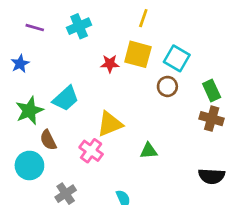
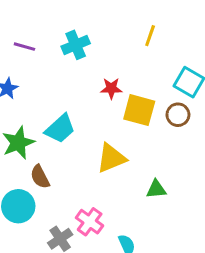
yellow square: (138, 54) -> (139, 110), moved
pink cross: (91, 151) -> (90, 222), moved

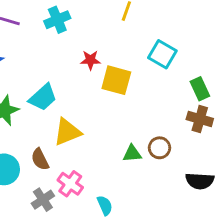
brown circle: (178, 115) -> (159, 148), moved
yellow triangle: (111, 158) -> (67, 132), moved
brown semicircle: (40, 177) -> (40, 159), moved

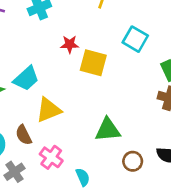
brown circle: (159, 148) -> (133, 161), moved
green triangle: (132, 154) -> (108, 130), size x1.5
gray cross: (43, 200) -> (14, 172), moved

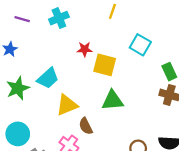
green triangle: (108, 130) -> (112, 101), moved
brown semicircle: (24, 135) -> (86, 126), moved

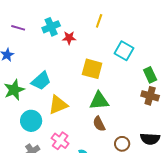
red star: (85, 49) -> (69, 38), moved
brown semicircle: (86, 126) -> (99, 124), moved
cyan circle: (18, 134) -> (31, 121), moved

